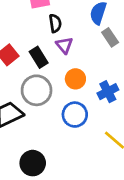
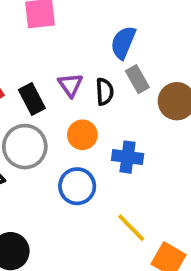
black semicircle: (55, 23) -> (105, 92), moved
blue cross: (108, 92) -> (128, 157), turned 30

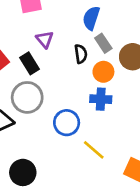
purple triangle: (70, 85) -> (45, 39), moved
orange circle: (82, 135) -> (103, 72), moved
yellow line: (131, 228) -> (94, 150), moved

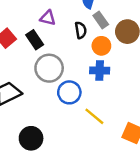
purple triangle: (45, 39) -> (48, 18), turned -35
gray circle: (27, 97) -> (49, 68), moved

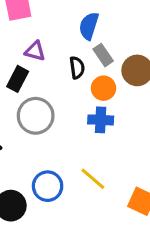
black rectangle: (35, 40) -> (18, 79), turned 60
blue circle: (69, 92) -> (48, 186), moved

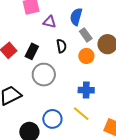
purple triangle: (35, 51) -> (49, 22), moved
black semicircle: (77, 68) -> (62, 46), moved
blue cross: (101, 120) -> (86, 90), moved

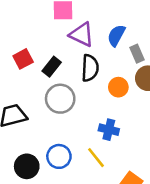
purple triangle: (49, 22) -> (82, 35), size x1.5
gray rectangle: (86, 35) -> (137, 54), moved
black semicircle: (62, 46) -> (90, 68), size x1.5

